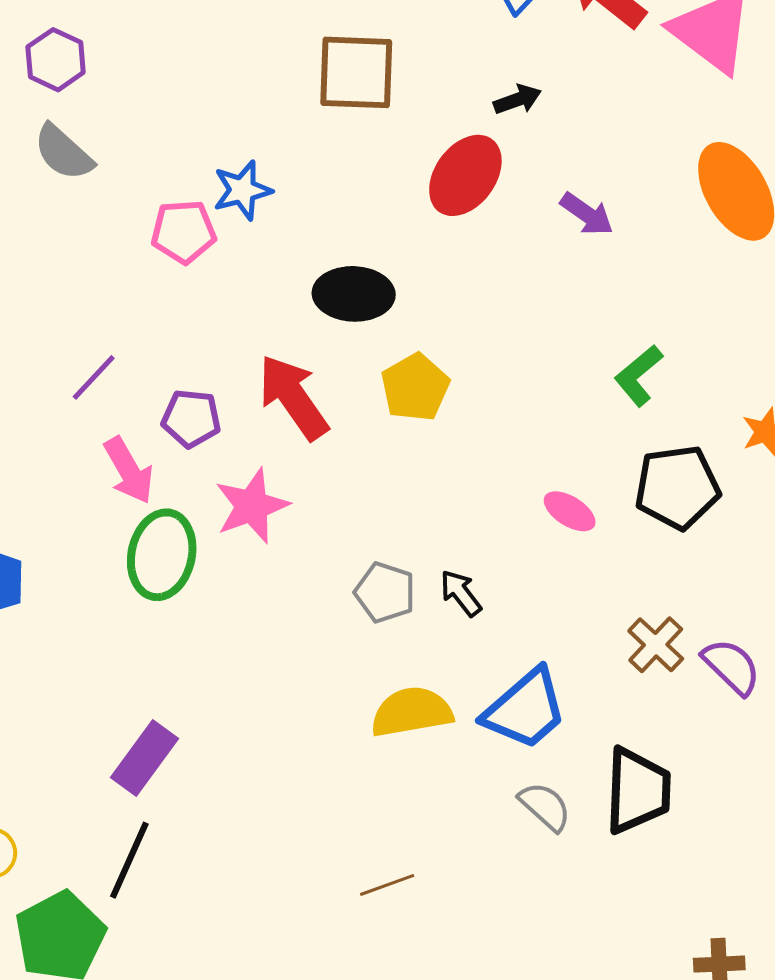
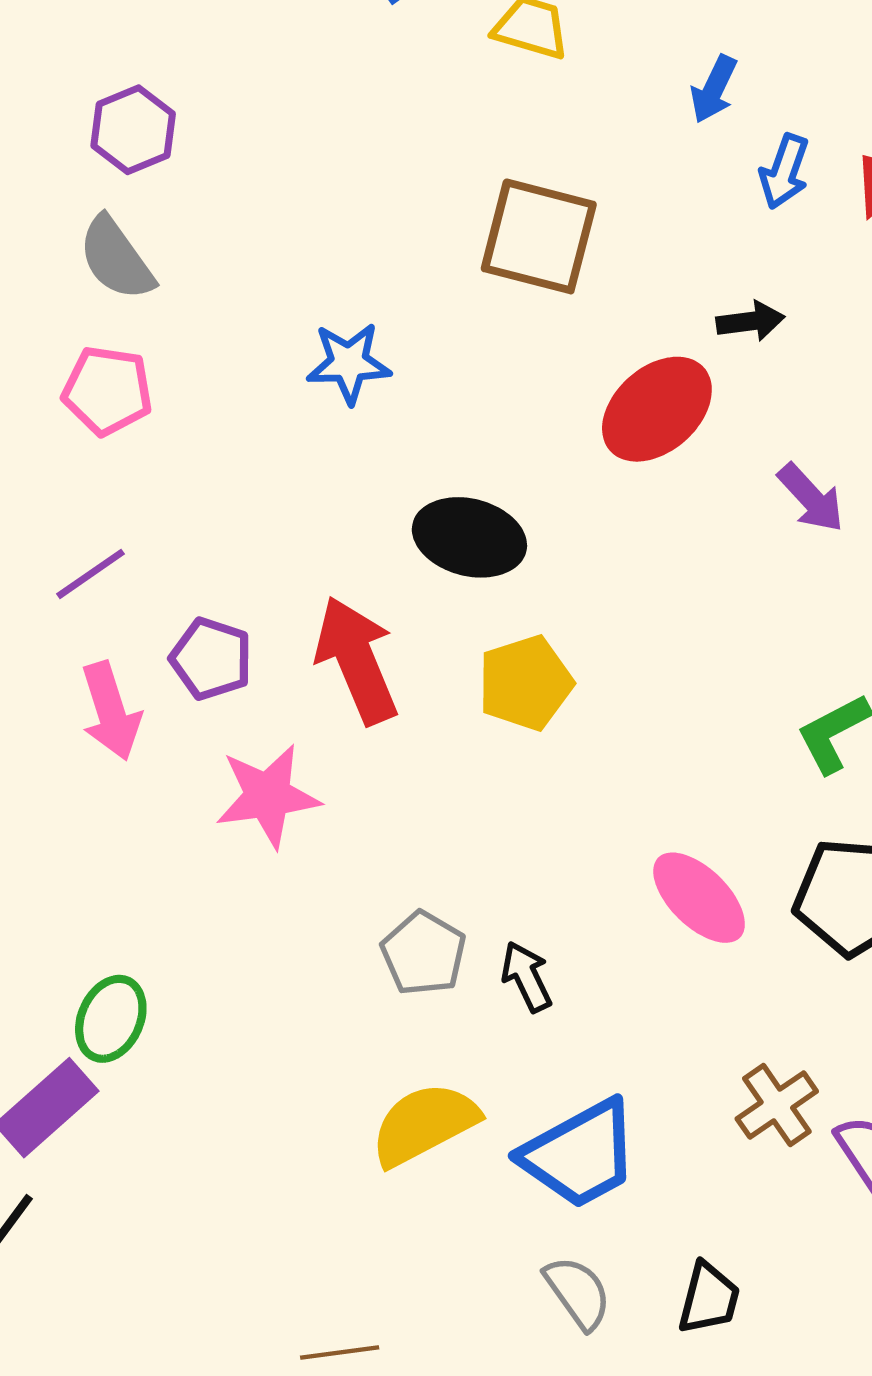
pink pentagon: (183, 232) -> (107, 391), moved
pink ellipse: (570, 511) -> (699, 898), size x1.4
green ellipse: (162, 555) -> (111, 1019), moved, size x0.7
yellow semicircle: (412, 712) -> (424, 1124), turned -30
black trapezoid: (638, 791) -> (709, 1298), size x0.6

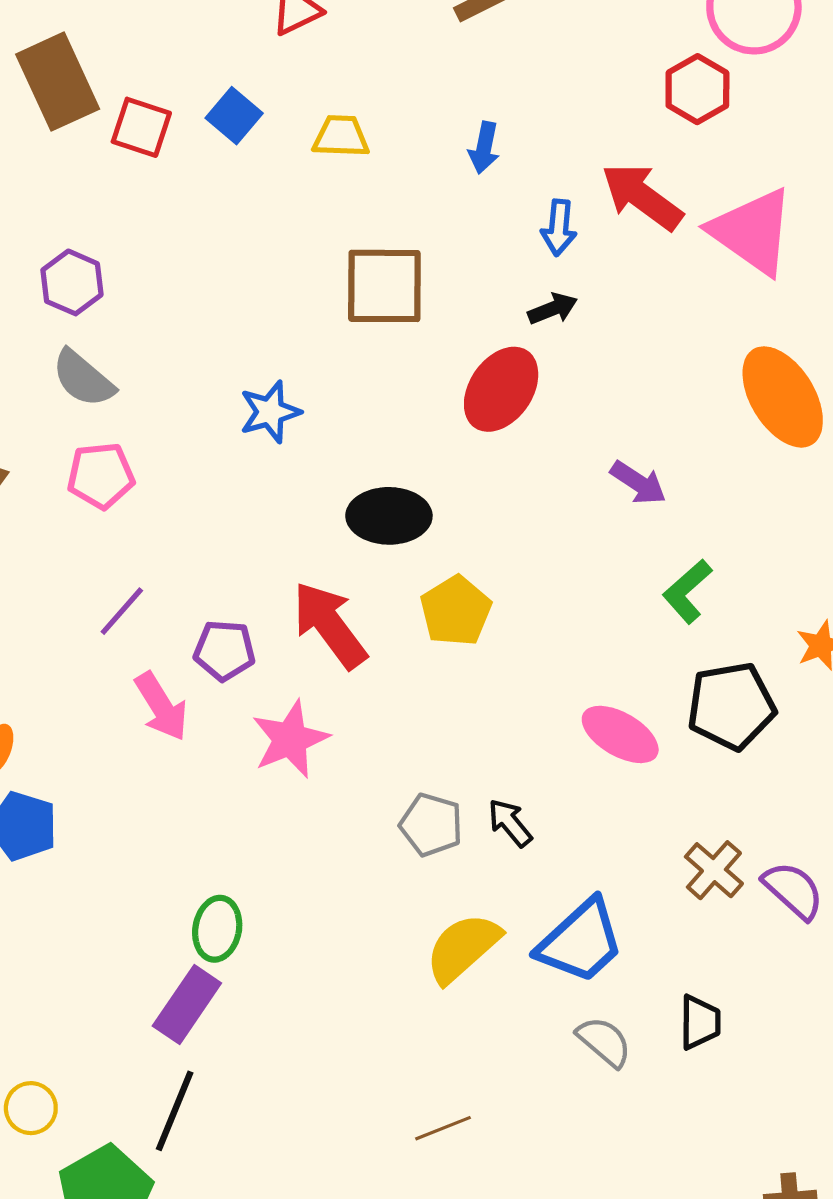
blue arrow: (784, 171) -> (559, 228), moved
purple arrow: (811, 498) -> (638, 483), moved

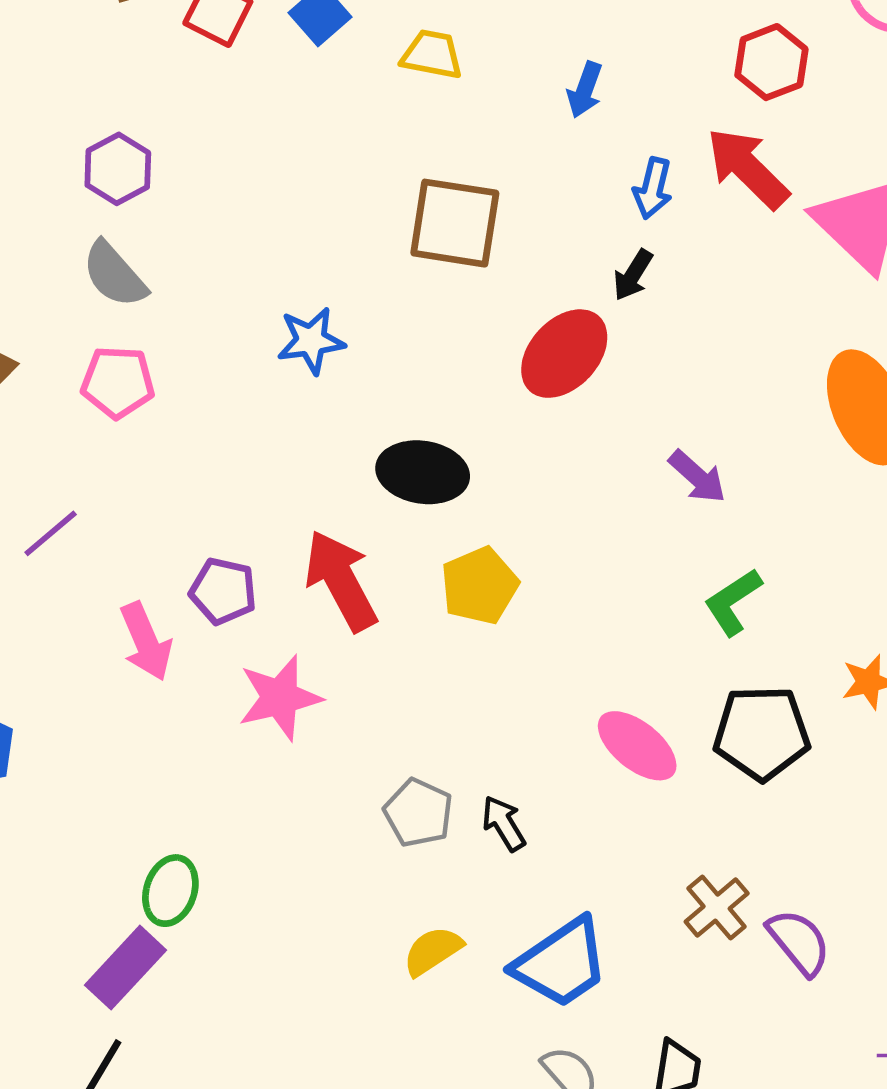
red hexagon: (697, 89) -> (771, 62), moved
black arrow: (553, 309) -> (633, 275), turned 135
purple line: (122, 611) -> (51, 533), moved
yellow semicircle: (463, 948) -> (433, 951), size x0.7

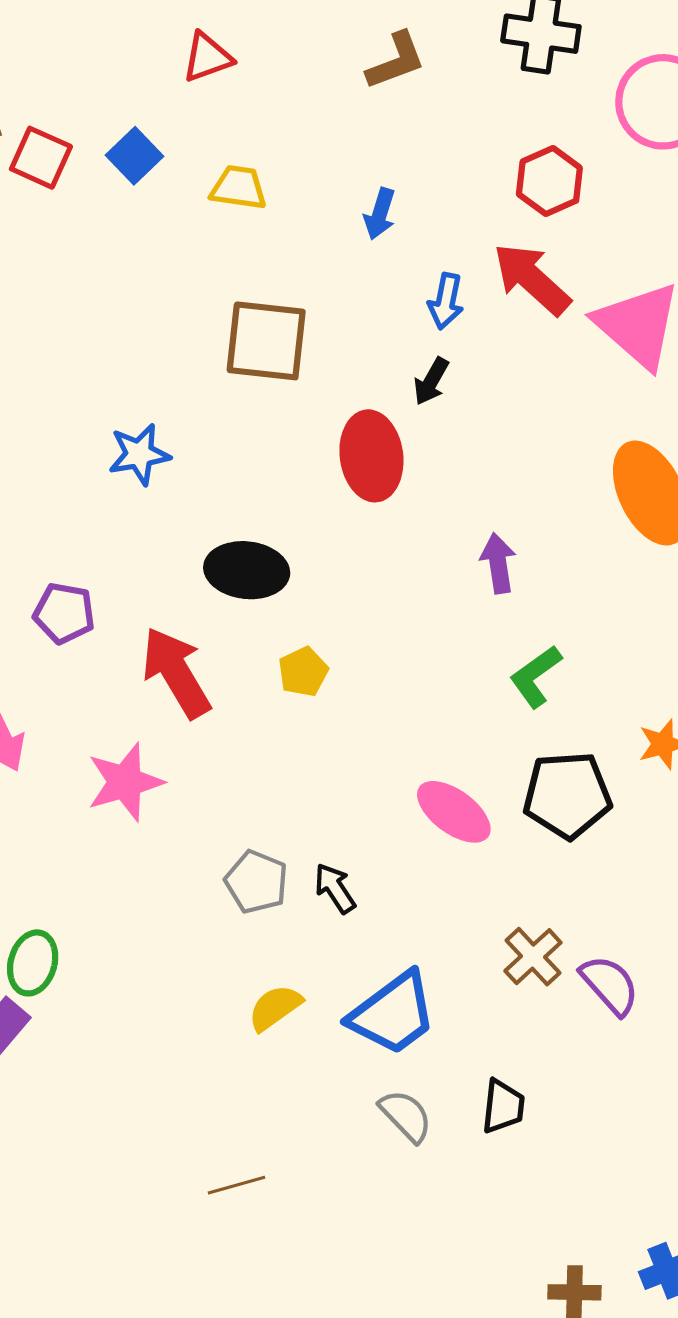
red ellipse: (564, 354) -> (371, 456), turned -48
purple arrow: (697, 477) -> (498, 563), turned -138
yellow pentagon: (479, 586) -> (303, 672), size x0.7
purple pentagon: (223, 591) -> (64, 613), moved

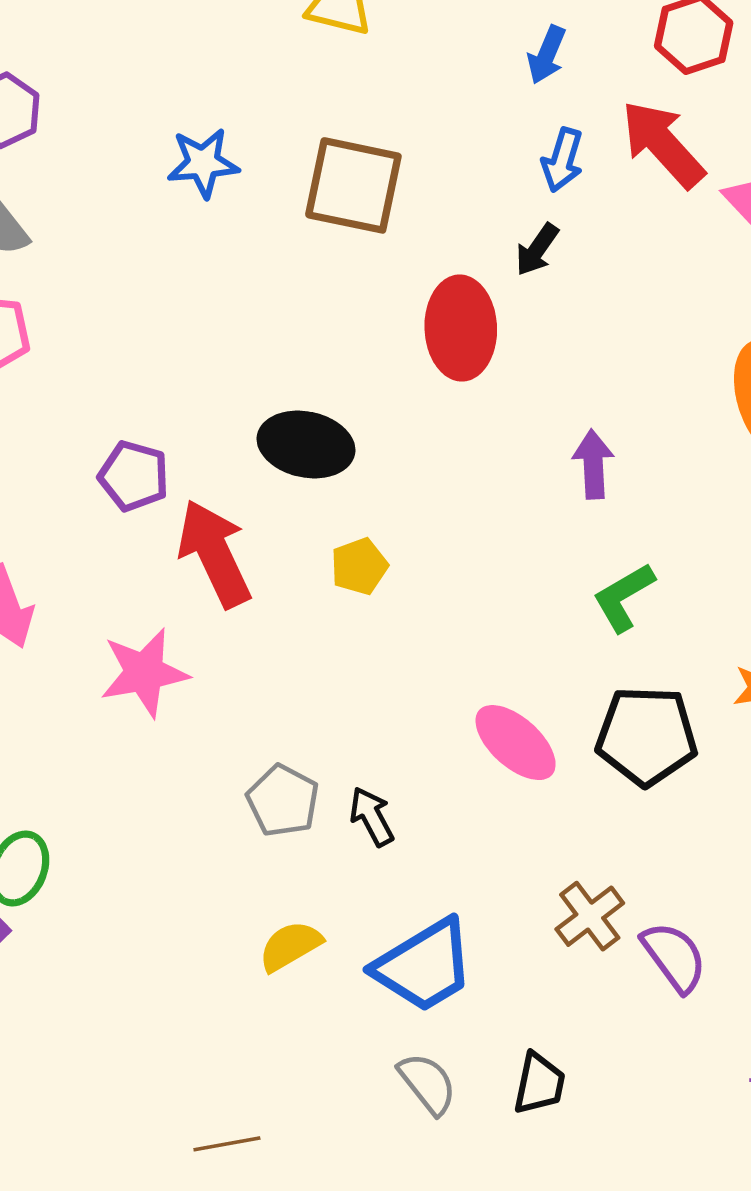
blue arrow: (380, 214) -> (547, 55), moved
blue star: (139, 454) -> (203, 163), moved
purple pentagon: (64, 613) -> (134, 476), moved

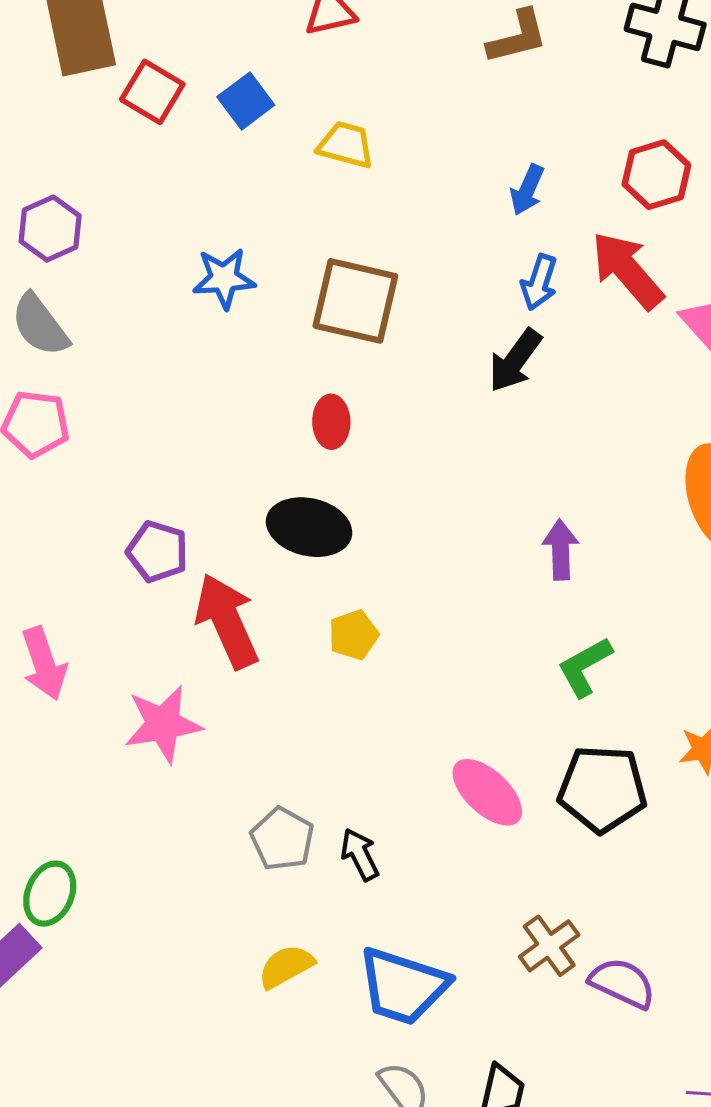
black arrow: (537, 250) -> (515, 360), size x1.4
red ellipse: (461, 328) -> (331, 422), moved, size x0.6
purple semicircle: (674, 957) -> (622, 983), turned -30
blue trapezoid: (424, 966) -> (403, 986), turned 48

